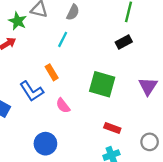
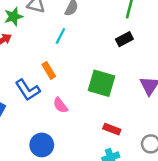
green star: (18, 21) -> (13, 16), turned 30

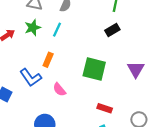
green star: (13, 16) -> (33, 28), moved
orange rectangle: (49, 70) -> (48, 60), turned 56

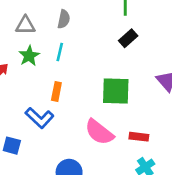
pink semicircle: (59, 89) -> (99, 132), moved, size x1.6

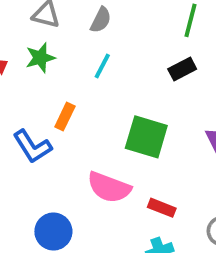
cyan line: (60, 52) -> (102, 66), moved
pink semicircle: (99, 132) -> (109, 187), turned -32

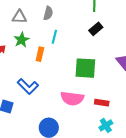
orange rectangle: (65, 116) -> (40, 54), moved

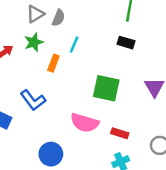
gray semicircle: (48, 13) -> (58, 18), moved
gray triangle: (19, 17) -> (35, 14), turned -42
black rectangle: (96, 29) -> (126, 43), turned 48

